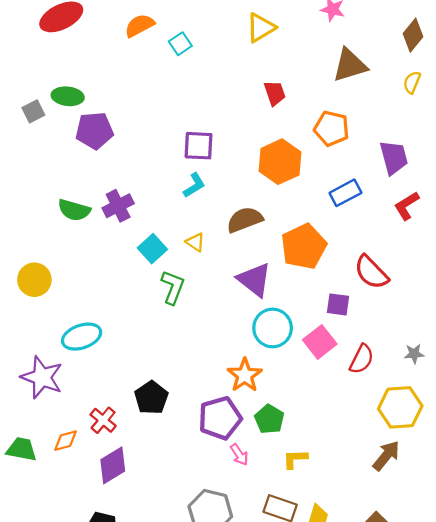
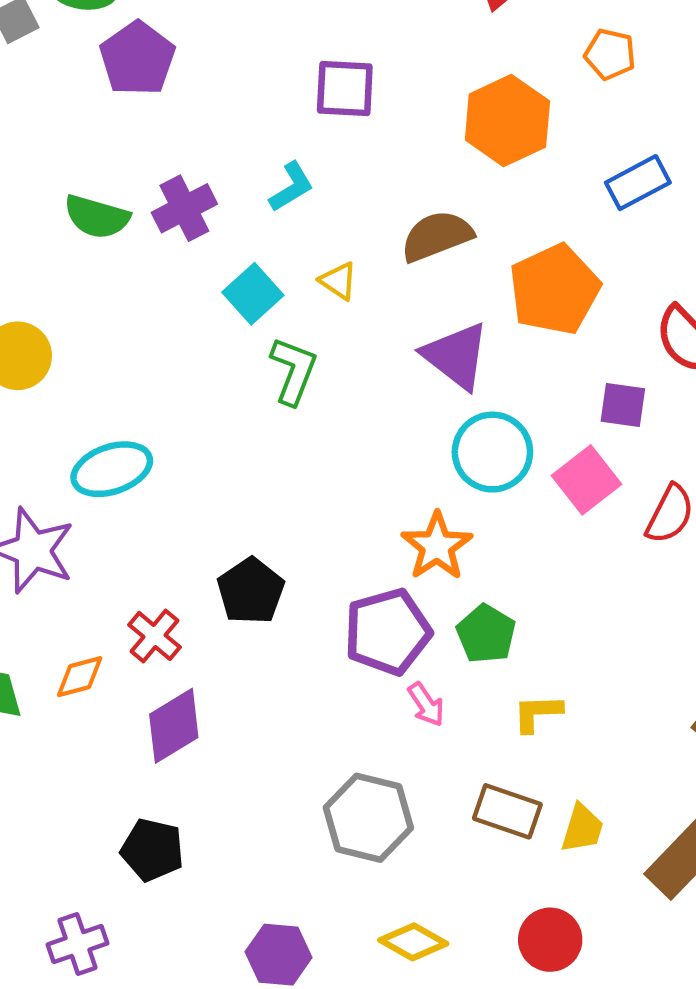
orange pentagon: (332, 128) -> (610, 54), size x0.7
purple pentagon: (94, 131) -> (137, 59), turned -30
cyan L-shape: (194, 185) -> (291, 187), moved

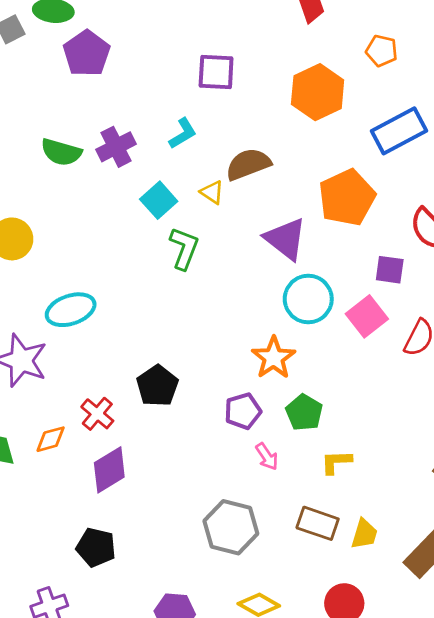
blue rectangle: (638, 183) -> (399, 131), size x1.4
brown semicircle: (437, 236) -> (248, 164), moved
purple pentagon: (388, 632) -> (243, 411), size x0.7

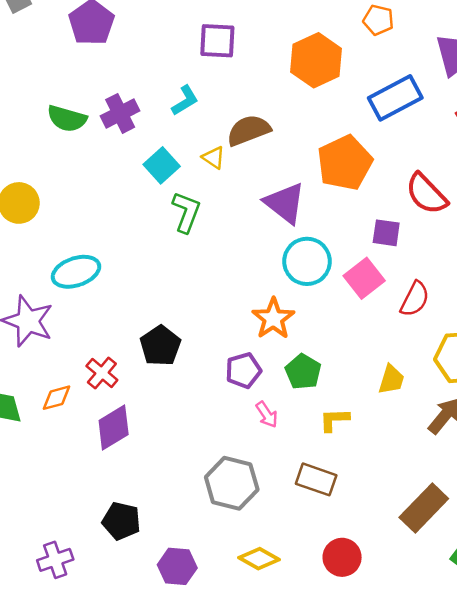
yellow trapezoid: (364, 534) -> (391, 379), moved
black pentagon: (96, 547) -> (121, 521), moved

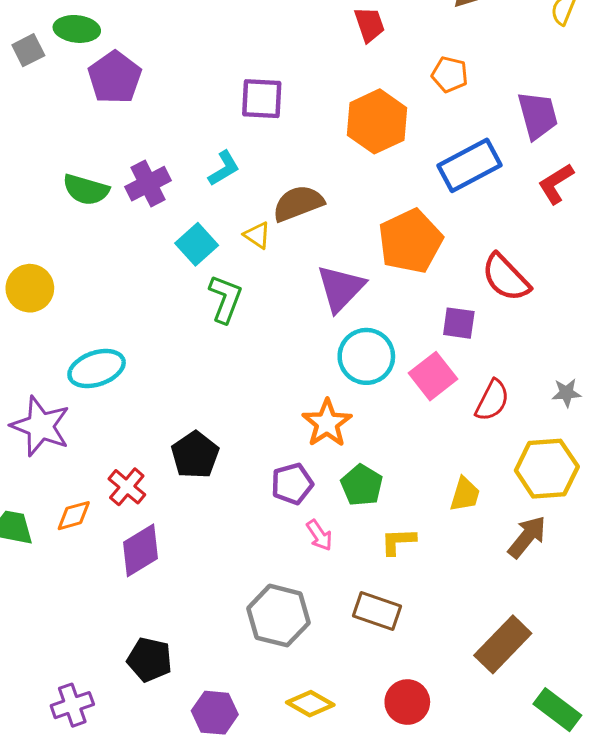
purple triangle: (285, 203) -> (341, 288), turned 36

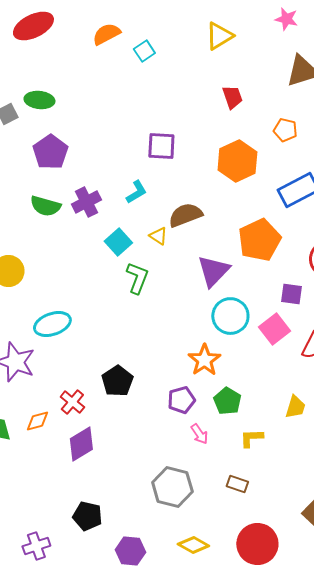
purple pentagon: (115, 77) -> (50, 152), moved
brown rectangle: (377, 611) -> (237, 484), size x0.7
red circle: (407, 702) -> (257, 544), size x1.4

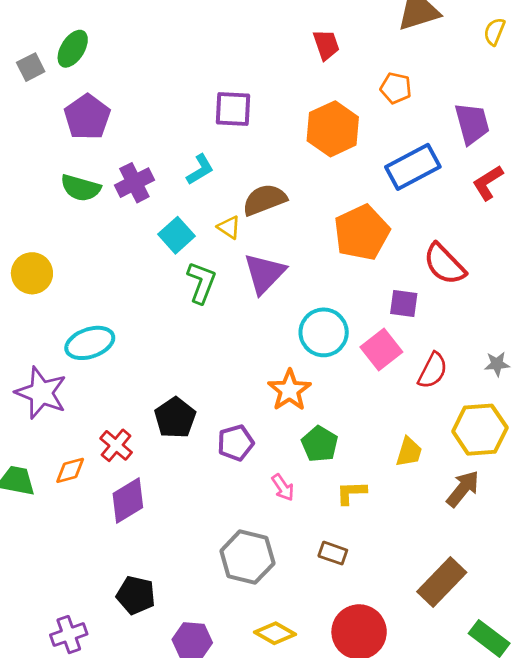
green ellipse: (39, 100) -> (73, 49), turned -64
purple triangle: (213, 271) -> (264, 273), moved
purple pentagon: (181, 400) -> (236, 443), moved

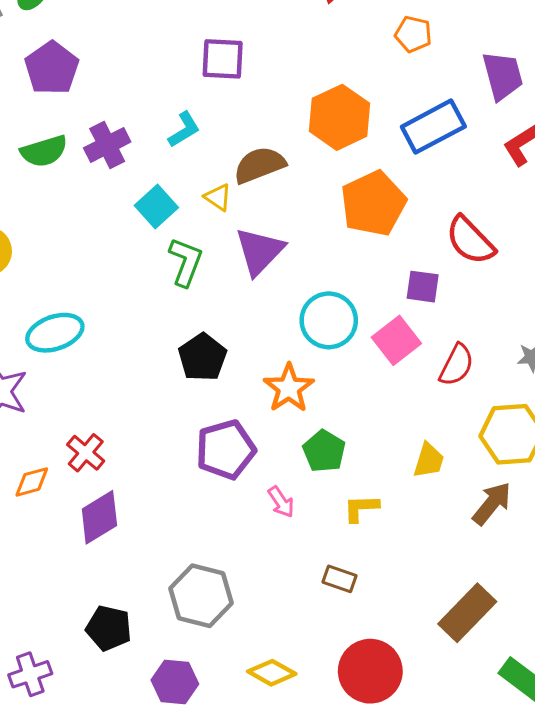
orange hexagon: (333, 129) -> (340, 117), moved
green semicircle: (81, 188) -> (44, 151), turned -33
black pentagon: (175, 418) -> (203, 357), moved
purple pentagon: (236, 443) -> (226, 450), size x1.4
gray hexagon: (247, 557) -> (201, 596), moved

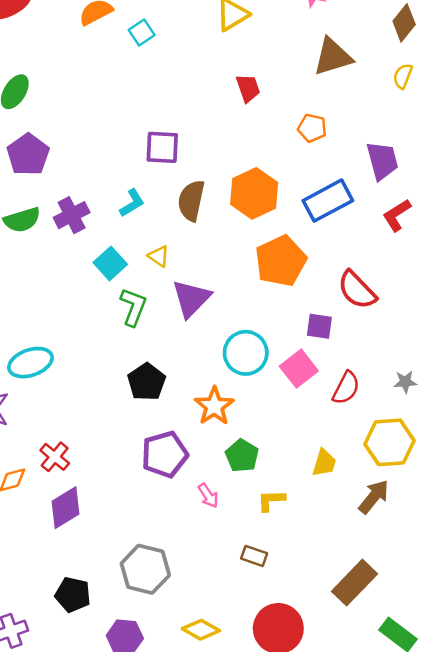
brown semicircle: (259, 165) -> (191, 201), moved, turned -57

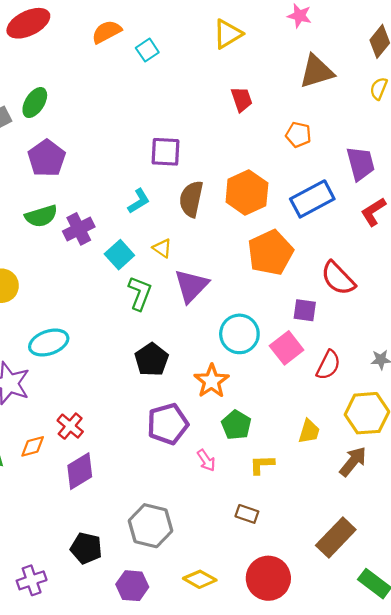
purple cross: (72, 215) -> (79, 229), moved

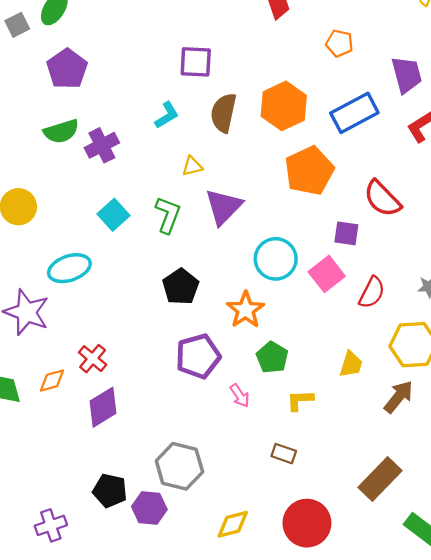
yellow triangle: (162, 248) -> (192, 166), turned -48
cyan square: (119, 255) -> (113, 215), moved
yellow diamond: (200, 579) -> (233, 524), turned -44
purple hexagon: (132, 586) -> (149, 508), moved

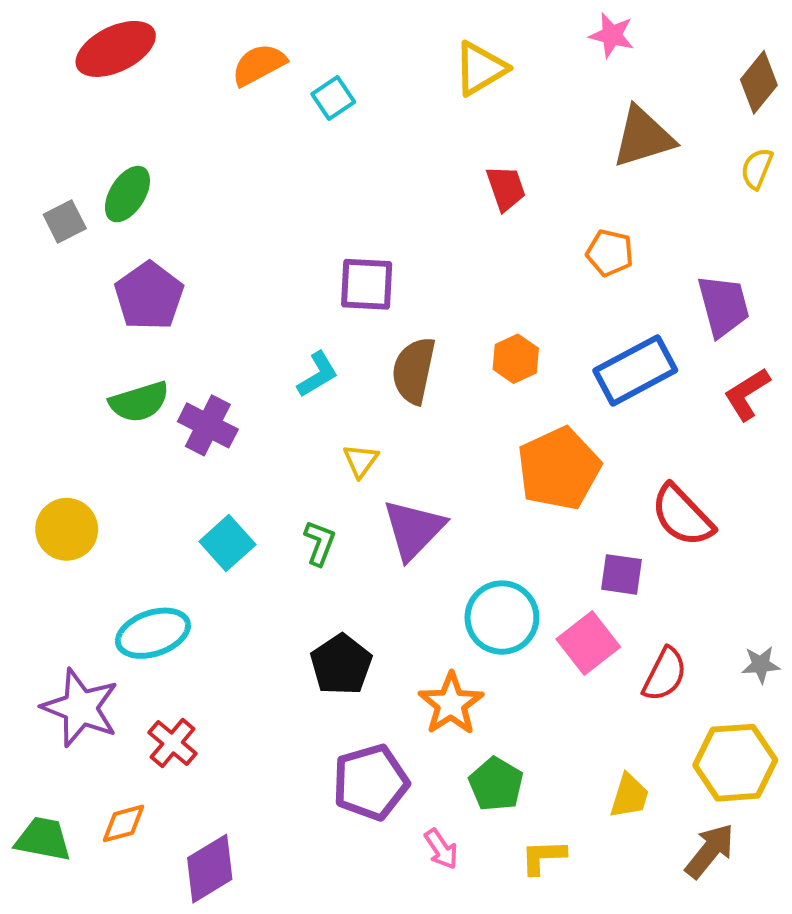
orange hexagon: (284, 106) -> (516, 359), size x0.6
purple cross: (102, 145) -> (208, 425), turned -36
yellow triangle: (192, 166) -> (361, 461), turned -40
green L-shape: (168, 215) -> (320, 543), size x0.7
red cross: (93, 359) -> (173, 743), moved

